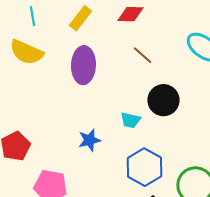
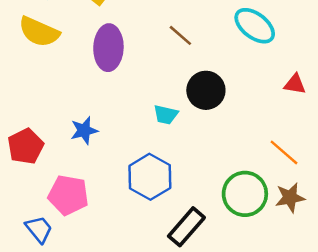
blue star: (89, 140) -> (84, 130), moved
blue hexagon: (144, 167) -> (150, 177), moved

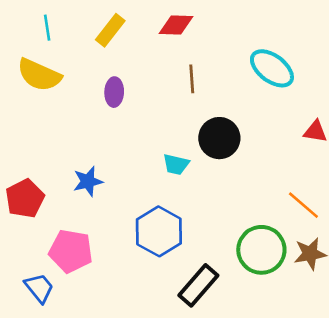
brown line: (180, 35) -> (192, 79), turned 45
purple ellipse: (108, 48) -> (114, 92), size x0.6

